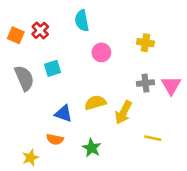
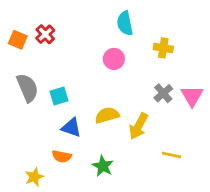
cyan semicircle: (82, 21) -> (125, 23), moved
cyan square: (52, 68) -> (59, 96), moved
gray cross: (145, 83) -> (163, 93), turned -35

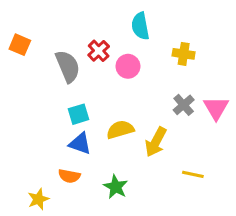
red cross: (45, 34) -> (99, 51), moved
gray semicircle: (27, 88) -> (68, 66), moved
cyan square: (59, 96) -> (79, 114), moved

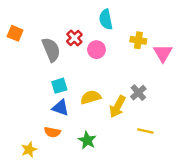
gray cross: (184, 105) -> (138, 93), moved
pink triangle: (216, 108) -> (163, 53), moved

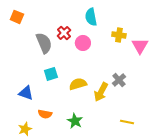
orange square: (15, 33) -> (17, 17), moved
blue triangle: (60, 108) -> (26, 93), moved
yellow line: (145, 131) -> (127, 122), moved

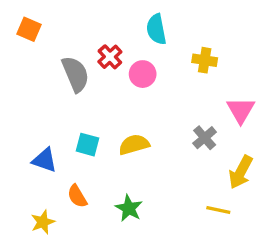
pink triangle: (140, 46) -> (241, 110), moved
cyan square: (51, 74) -> (88, 145), moved, turned 32
yellow arrow: (101, 92) -> (241, 172), moved
orange semicircle: (45, 114) -> (77, 196), turned 48

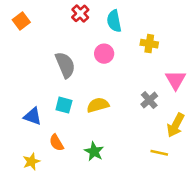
orange square: (29, 29) -> (21, 21), turned 30
red cross: (110, 57) -> (80, 13), moved
gray semicircle: (75, 74) -> (65, 65), moved

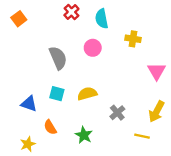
gray cross: (149, 100) -> (117, 113), moved

